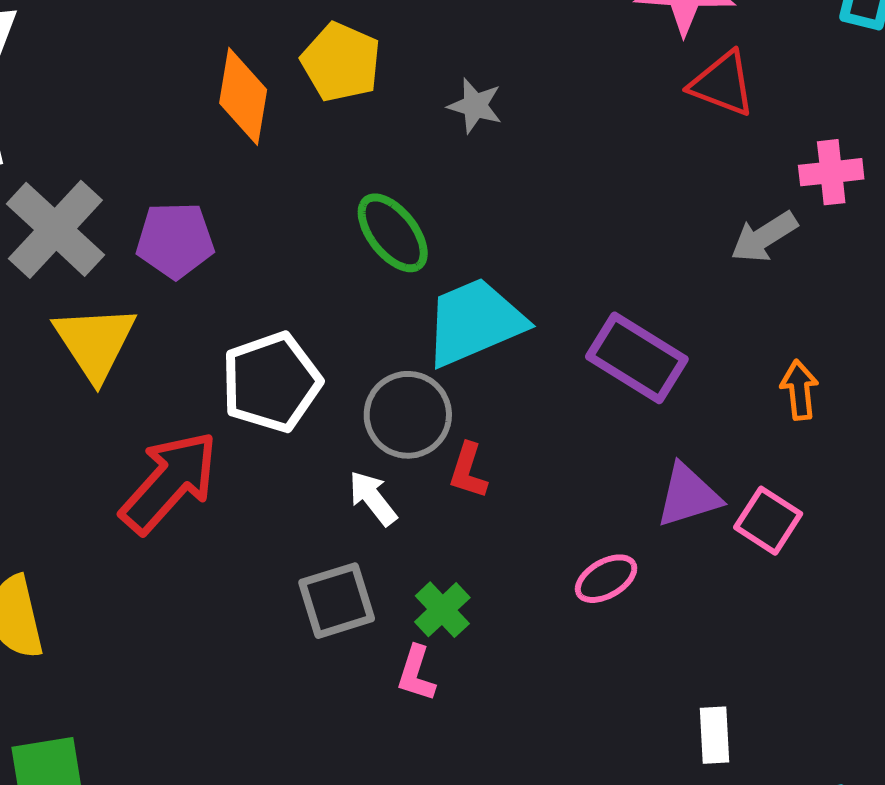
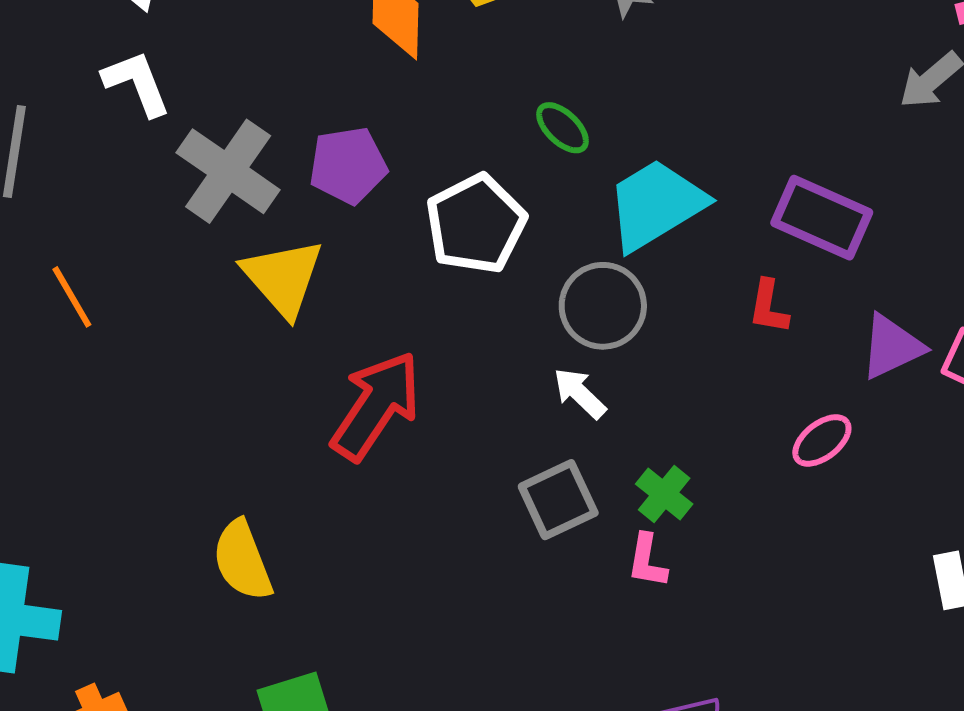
green ellipse: (393, 233) -> (563, 128), size x0.7
white pentagon: (271, 382) -> (476, 224), moved
red L-shape: (468, 471) -> (769, 307), moved

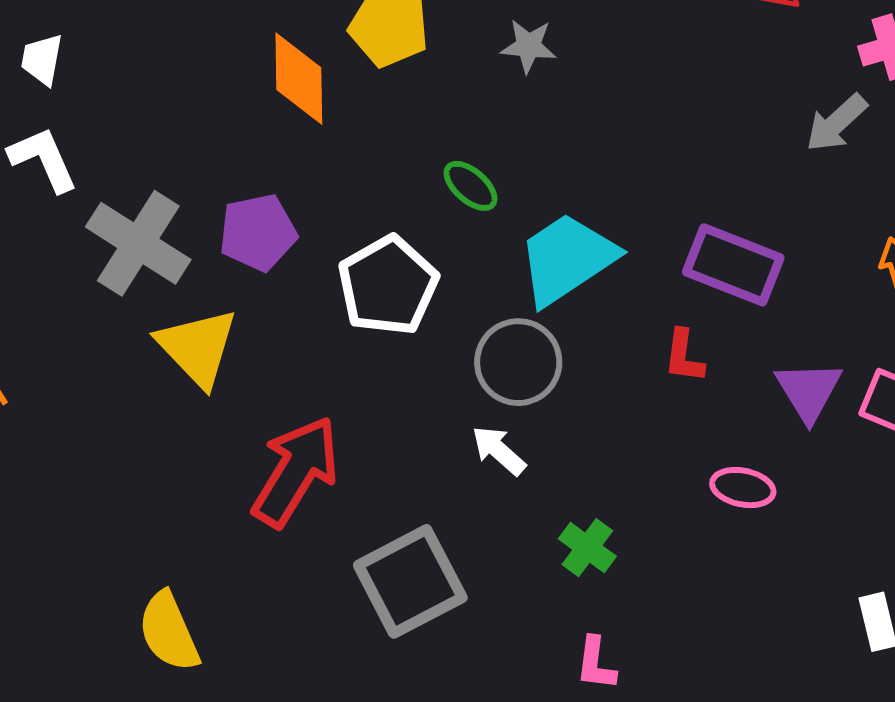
purple triangle: (892, 347) -> (809, 391), turned -34
pink ellipse: (822, 440) -> (743, 488), turned 52
gray square: (558, 500) -> (410, 581), moved, size x1.4
pink L-shape: (647, 561) -> (596, 664), moved

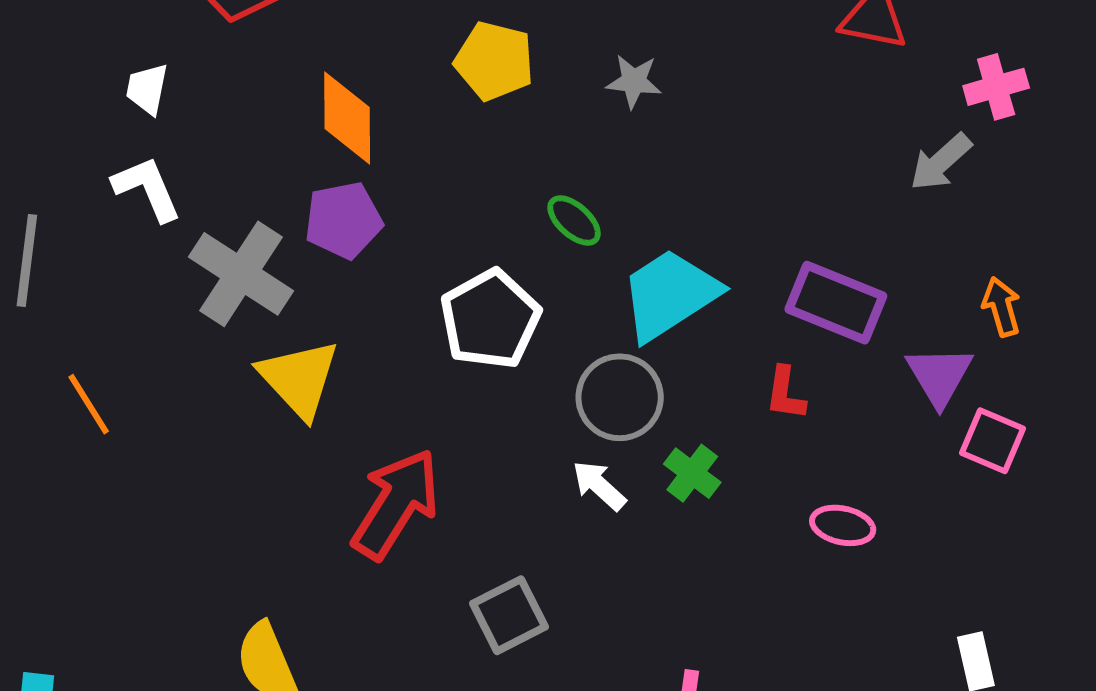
orange diamond: (299, 79) -> (347, 118), moved
purple pentagon: (258, 232) -> (343, 220), moved
purple triangle: (809, 391) -> (939, 376), moved
green cross: (587, 548) -> (692, 473), moved
gray square: (410, 581) -> (509, 615), size x0.7

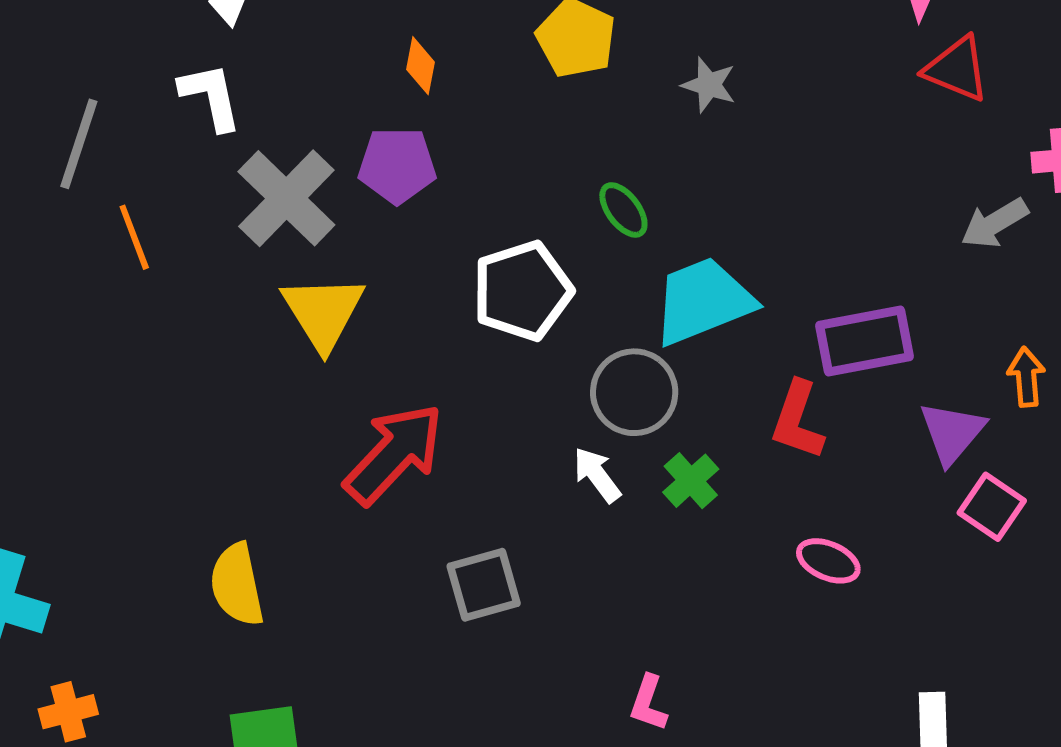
orange diamond: (347, 118) -> (420, 66), size x0.6
purple rectangle: (836, 303) -> (864, 341), turned -44
red L-shape: (785, 393) -> (798, 420), size x1.4
orange line: (89, 404) -> (134, 237), moved

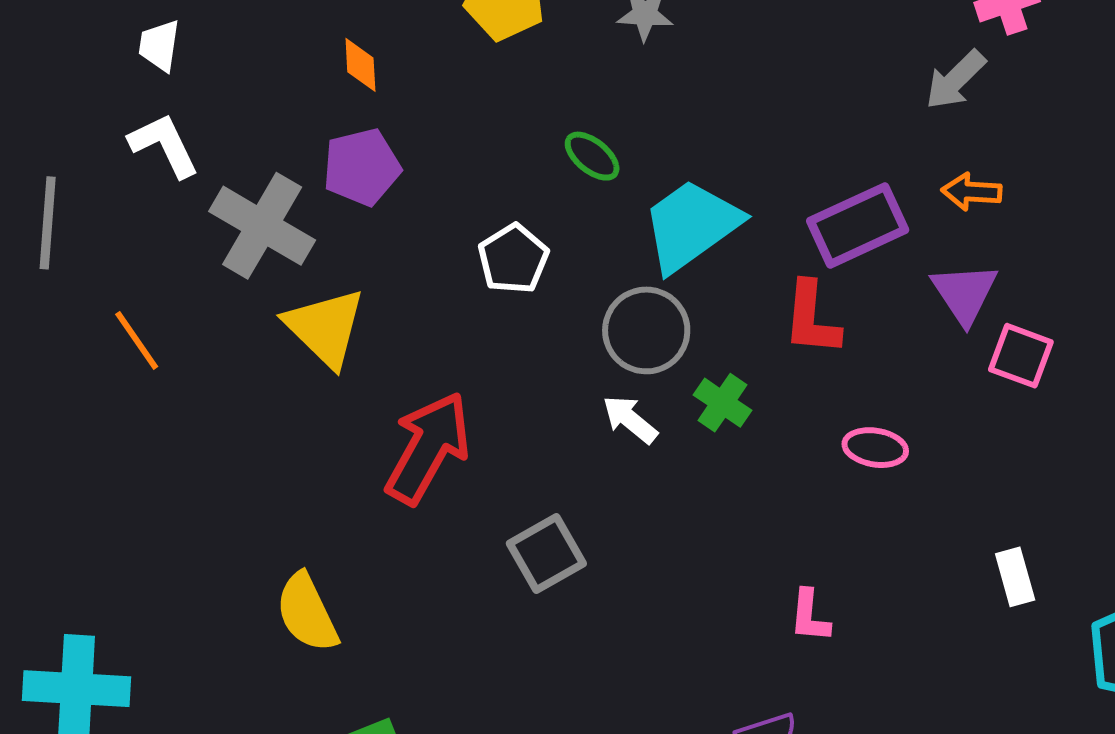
orange line: (134, 237) -> (137, 340), moved
white pentagon: (522, 291) -> (513, 259), size x0.7
orange arrow: (1026, 377) -> (972, 192), moved, turned -68
pink L-shape: (648, 703) -> (810, 616), moved

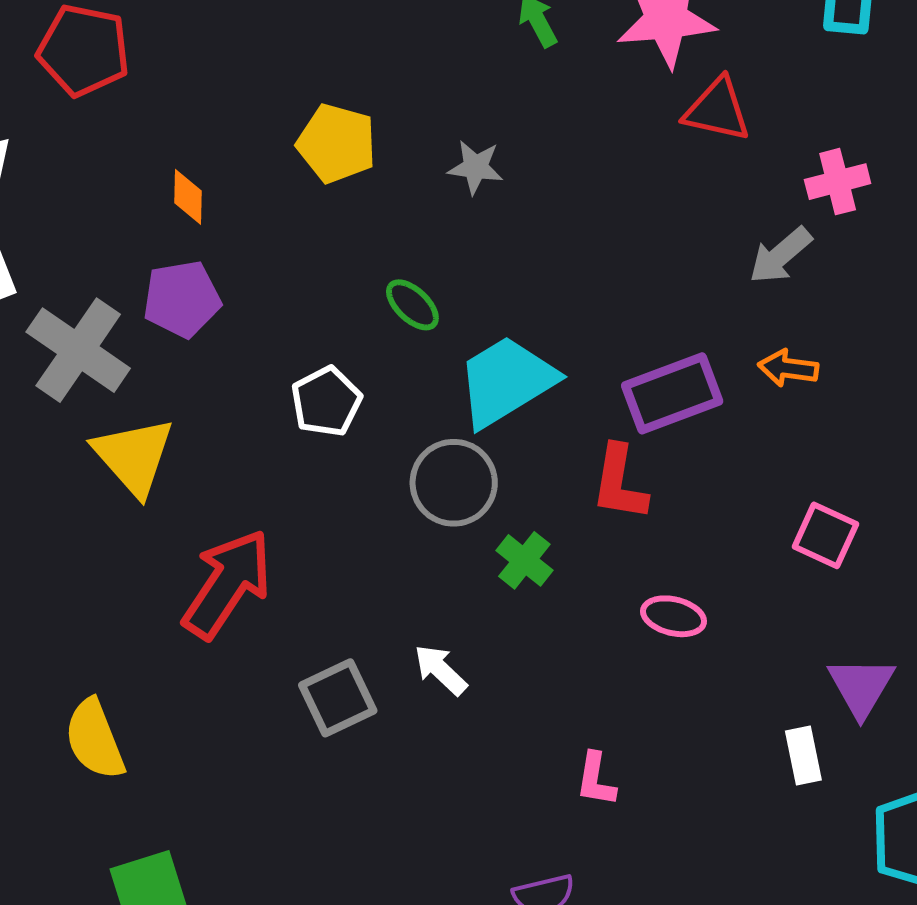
purple triangle: (965, 293) -> (861, 687), moved
white arrow: (630, 419) -> (441, 670), moved

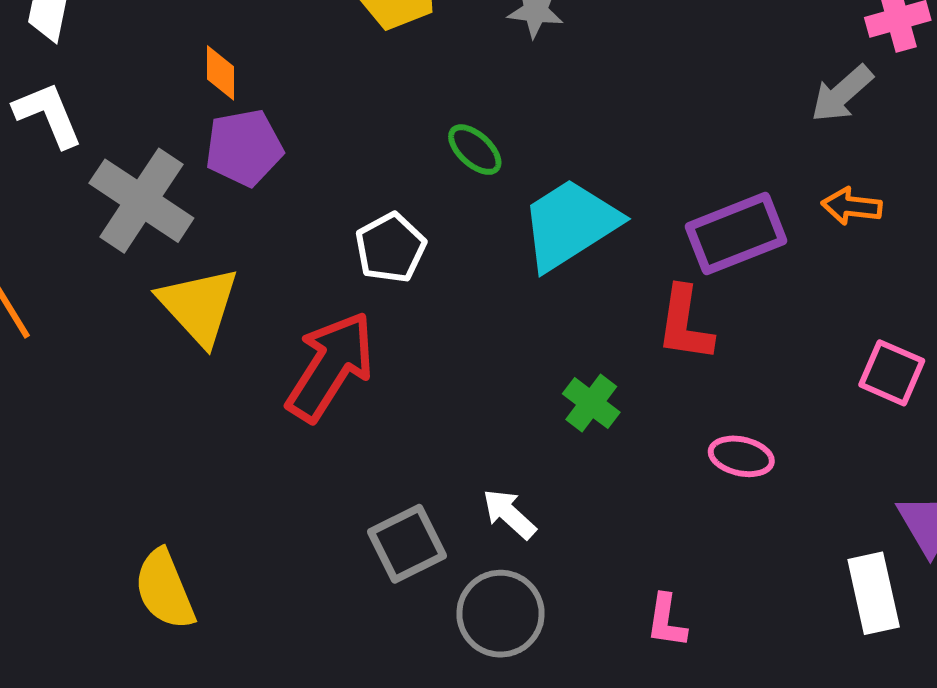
orange diamond: (188, 197) -> (220, 73), moved
gray circle: (454, 483) -> (500, 614), moved
red arrow: (227, 584) -> (330, 366), moved
white rectangle: (803, 755) -> (874, 593), size x1.4

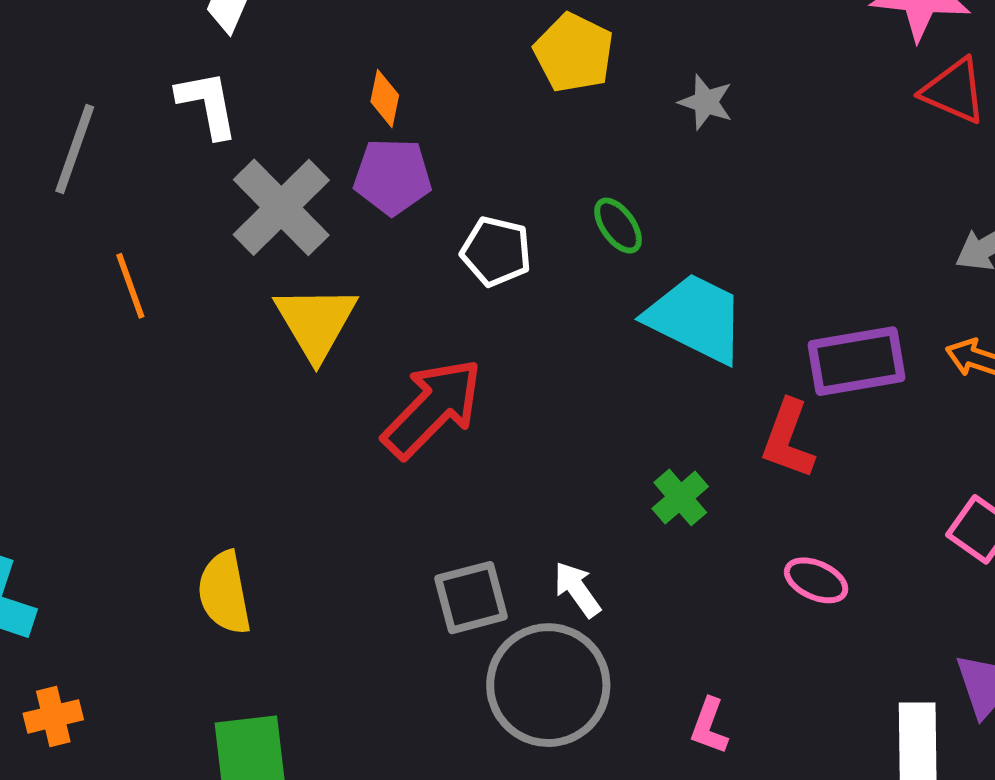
cyan trapezoid: (570, 224) -> (696, 318), turned 47
white pentagon: (390, 248) -> (496, 251), moved, turned 30
gray circle: (500, 614) -> (548, 685), size x1.4

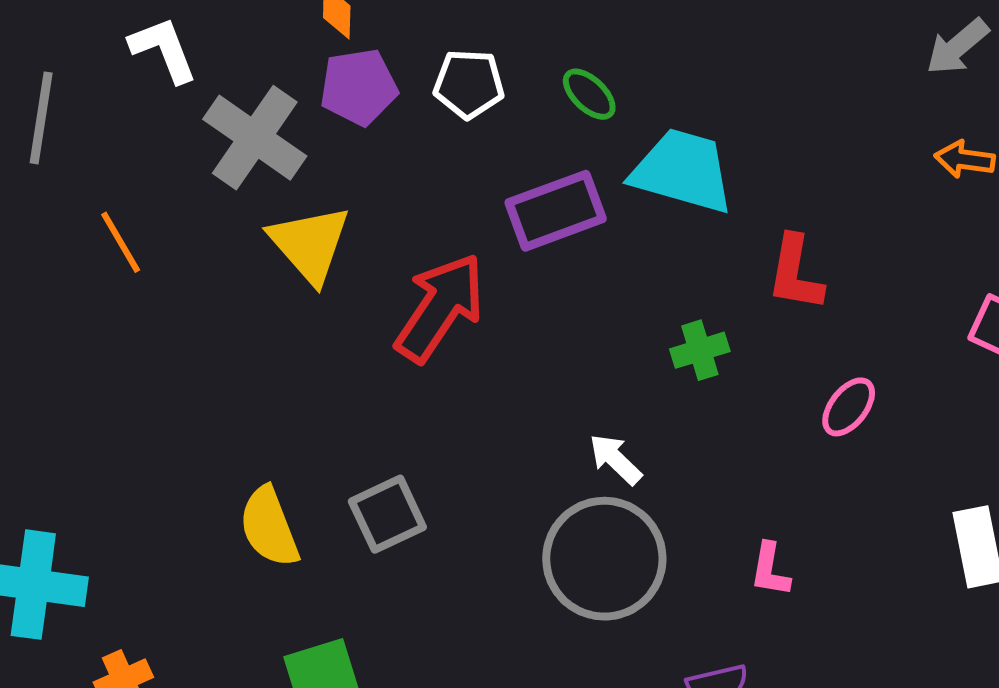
white pentagon: (496, 251) -> (469, 84), moved
purple rectangle: (857, 361) -> (556, 211), moved
green cross: (680, 497) -> (700, 350), turned 34
pink ellipse: (816, 580) -> (849, 407), turned -66
gray square: (471, 598) -> (387, 514), moved

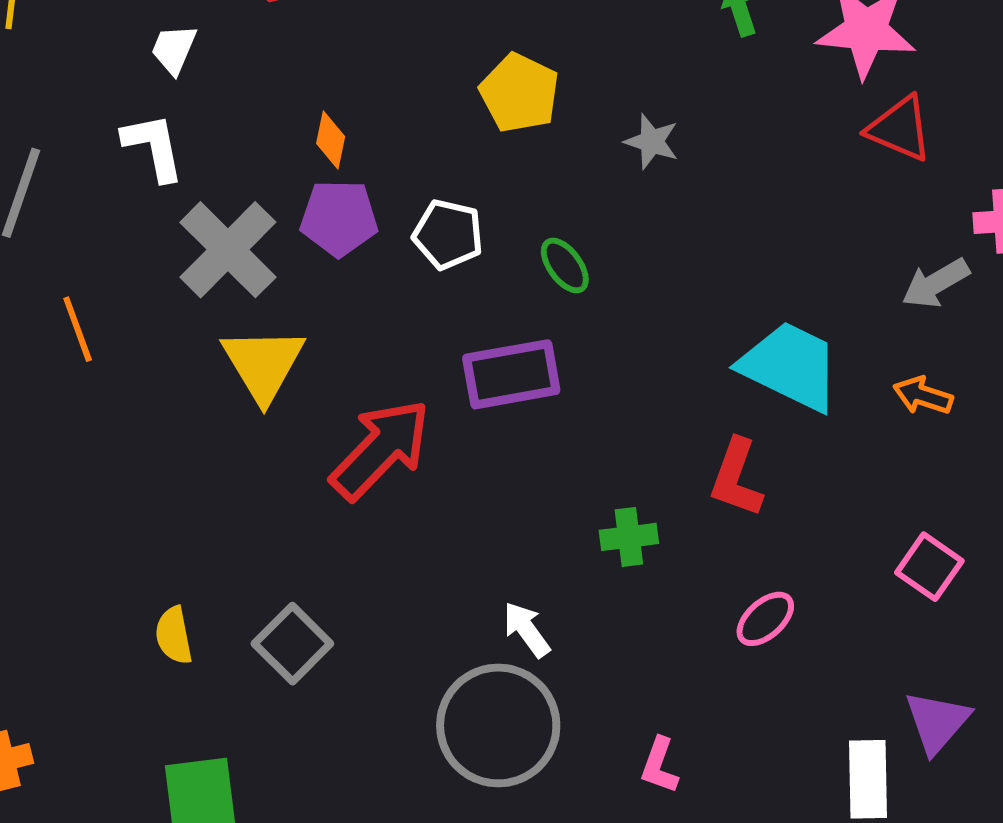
cyan trapezoid: (683, 171) -> (790, 366), moved
gray square: (387, 514) -> (292, 644), turned -30
yellow semicircle: (269, 527) -> (174, 635), size x0.7

